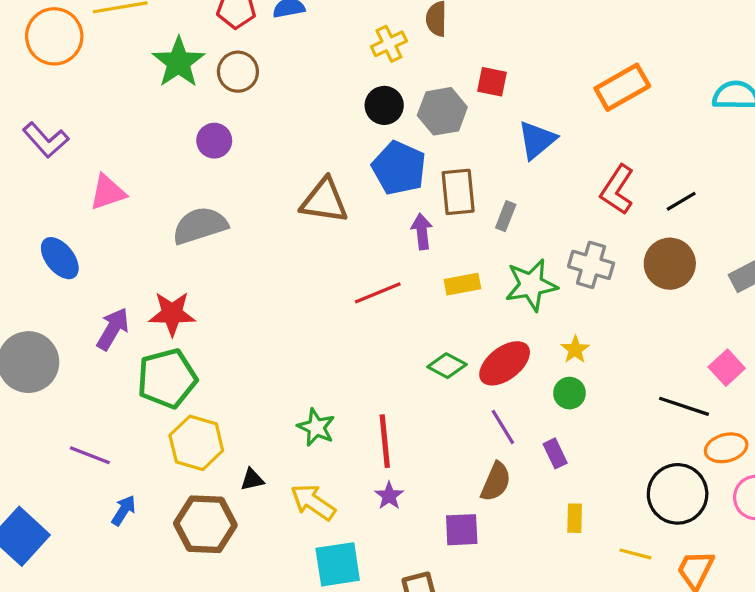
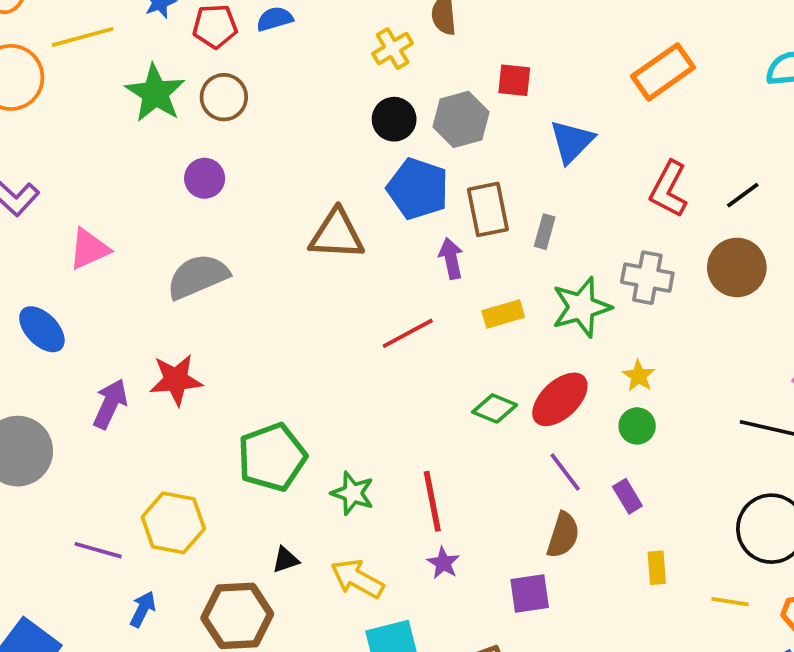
green pentagon: (167, 378) -> (272, 457), moved
yellow hexagon: (196, 443) -> (173, 523), moved

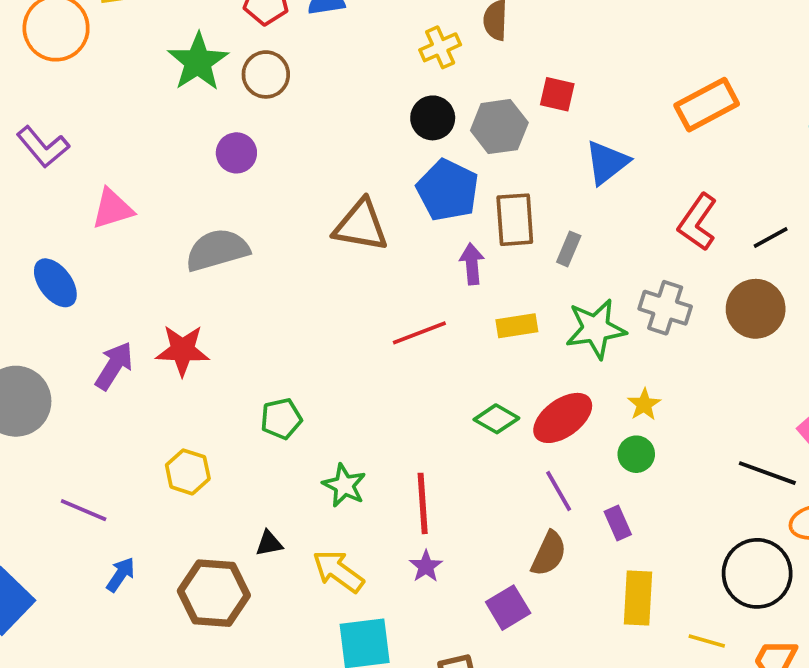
green pentagon: (272, 457) -> (281, 419), moved, size x0.6
yellow hexagon: (173, 523) -> (188, 472), moved, size x0.7
yellow rectangle: (657, 568) -> (638, 598), size x1.6
purple square: (530, 593) -> (508, 608), turned -30

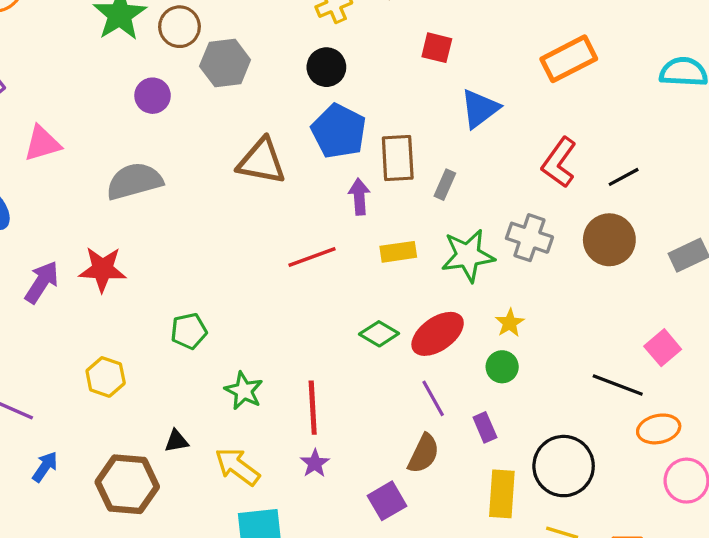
gray hexagon: (499, 127) -> (225, 63), moved
black circle: (757, 573) -> (564, 466), moved

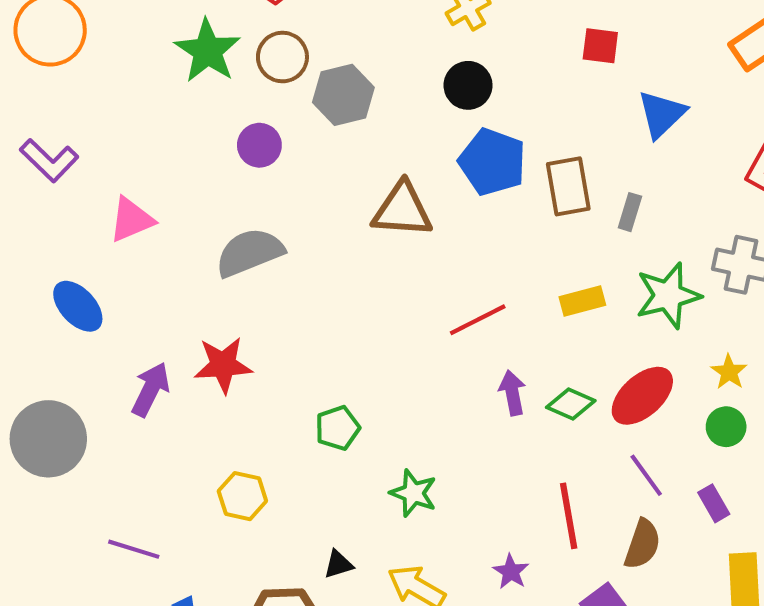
purple arrow: (359, 197) -> (512, 393), moved
red line: (313, 408) -> (569, 516), moved

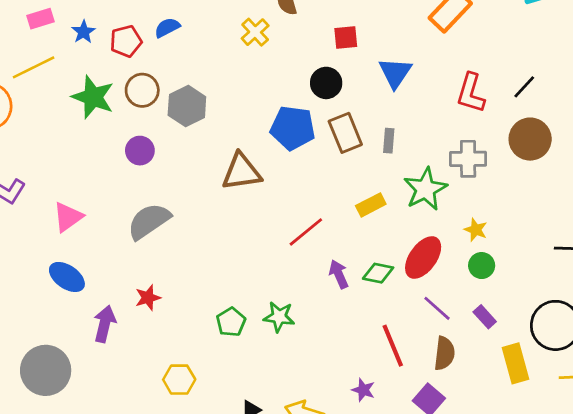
black circle: (468, 85) -> (326, 83), moved
blue ellipse: (78, 306) -> (67, 277), moved
red star: (223, 365) -> (148, 298), size x0.7
green star: (413, 493) -> (279, 317), moved

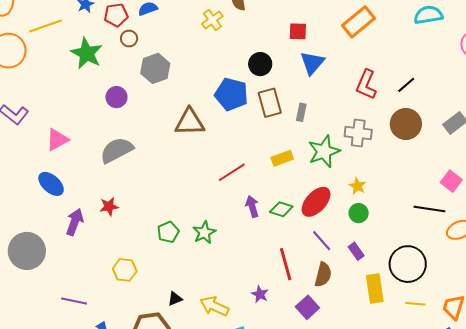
red square: (346, 37) -> (298, 31), moved
brown circle: (142, 90) -> (129, 39), moved, size x0.7
green star: (279, 317) -> (204, 233), turned 30

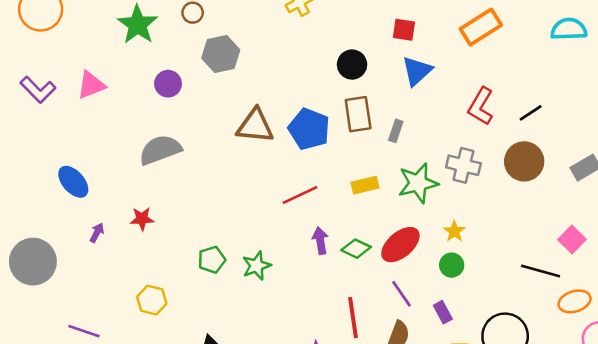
blue pentagon: (231, 94) -> (309, 129), moved
pink triangle: (57, 140) -> (91, 85), moved
purple arrow: (75, 222) -> (97, 233), size x0.6

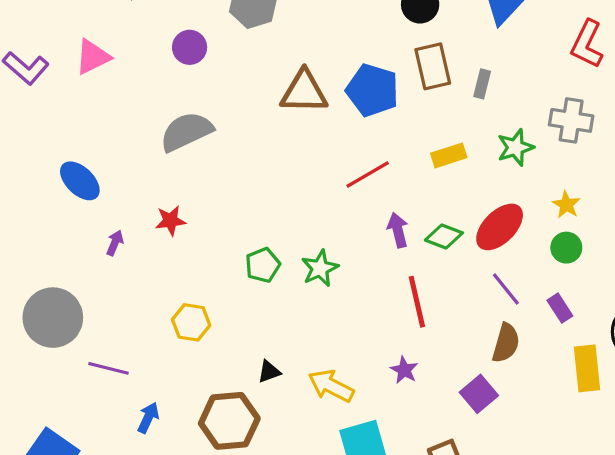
green star: (418, 183) -> (515, 147), size x0.7
gray circle: (33, 262) -> (53, 318), moved
red line: (353, 318) -> (417, 302), moved

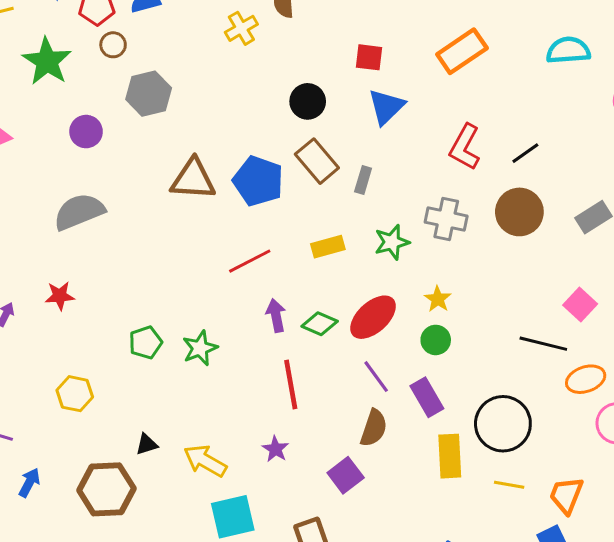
brown rectangle: (433, 66) -> (317, 161), turned -30
purple rectangle: (560, 308) -> (427, 397), size x1.4

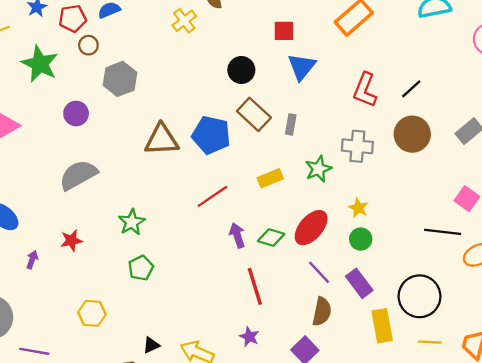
green star: (200, 348) -> (132, 222), moved

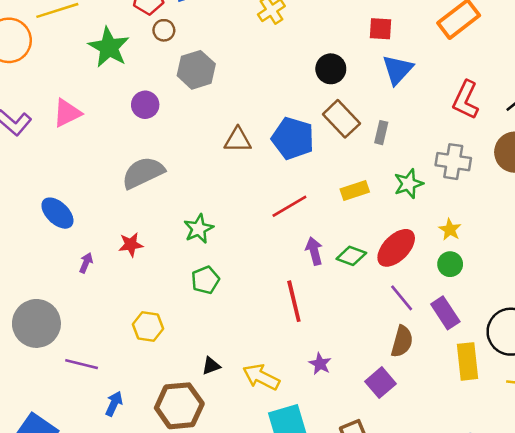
brown triangle: (162, 140) -> (238, 140), size x0.7
red line: (255, 286) -> (294, 301), moved

